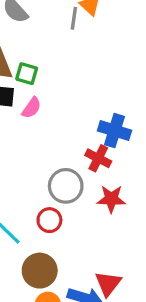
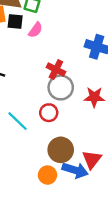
red cross: (98, 158) -> (56, 69), moved
brown circle: (40, 271) -> (61, 150), moved

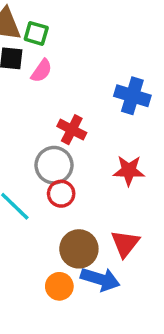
gray circle: (61, 87) -> (54, 165), moved
red triangle: (92, 159) -> (125, 244), moved

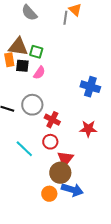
red cross: (72, 130) -> (52, 120), moved
gray circle: (54, 165) -> (32, 105), moved
red triangle: (125, 244) -> (65, 159), moved

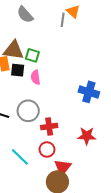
pink semicircle: (39, 73) -> (36, 77), turned 136
red cross: (52, 120) -> (49, 126), turned -35

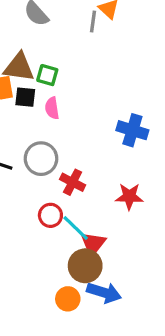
red cross: (49, 126) -> (73, 182), turned 35
red circle: (47, 149) -> (50, 215), moved
cyan line: (20, 157) -> (76, 228), moved

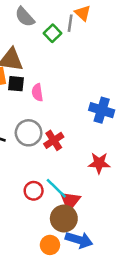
green square: (47, 75) -> (52, 33), moved, turned 30
red cross: (73, 182) -> (54, 140), moved, turned 30
red circle: (50, 215) -> (34, 191), moved

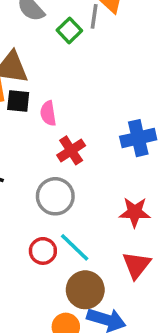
blue cross: (102, 110) -> (138, 138), turned -30
gray circle: (29, 133) -> (55, 196), moved
red cross: (54, 140) -> (71, 150), moved
red triangle: (70, 201) -> (136, 265), moved

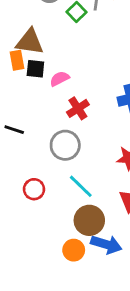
pink semicircle: (48, 113) -> (60, 79), turned 72
red circle: (43, 251) -> (34, 189), moved

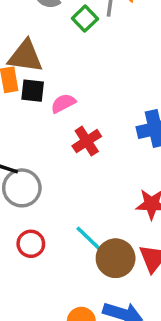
gray circle: (65, 145) -> (22, 188), moved
brown circle: (89, 220) -> (116, 258), moved

